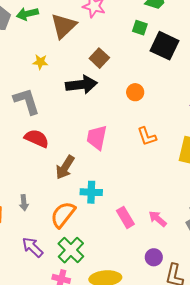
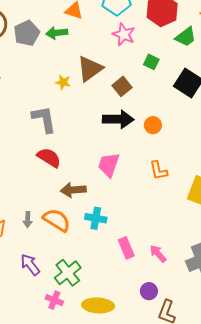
brown triangle: (64, 26) -> (90, 69), moved
green square: (140, 28) -> (151, 62), moved
black arrow: (81, 85) -> (118, 119), moved
brown arrow: (65, 167) -> (73, 190), turned 45
orange semicircle: (63, 215) -> (57, 220), moved, turned 76

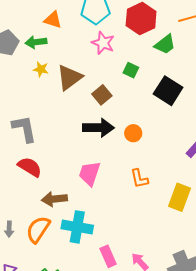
yellow star: (63, 82) -> (41, 69), moved
cyan cross: (96, 218) -> (77, 227), size x1.4
orange semicircle: (57, 220) -> (38, 229), turned -88

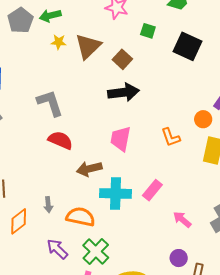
orange circle: (133, 133) -> (203, 119), moved
orange semicircle: (38, 229) -> (81, 217), moved, turned 76
pink rectangle: (108, 256) -> (152, 190), moved, turned 70

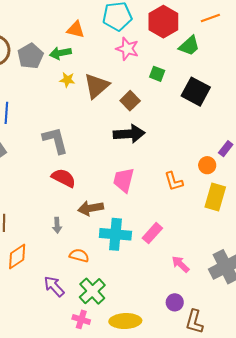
gray arrow: (48, 205) -> (57, 225), moved
orange semicircle: (81, 217) -> (79, 256), size x0.7

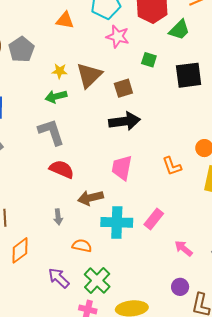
green arrow: (60, 53) -> (56, 96), moved
black square: (196, 92) -> (189, 75), turned -32
brown square: (130, 101) -> (123, 88), turned 30

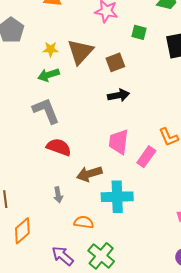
black arrow: (125, 121) -> (118, 95), size x0.7
pink rectangle: (154, 219) -> (146, 157), moved

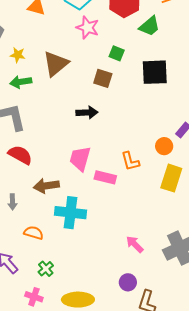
yellow star: (51, 49) -> (18, 55), moved
brown square: (115, 62) -> (103, 78), moved, turned 30
pink rectangle: (146, 157) -> (105, 177), turned 60
green cross: (101, 256) -> (46, 269), size x0.6

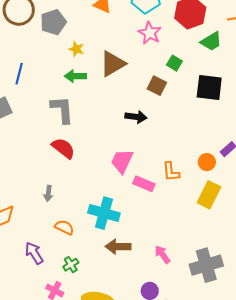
brown arrow: (46, 186) -> (118, 247), moved

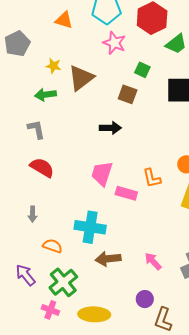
yellow star: (76, 49) -> (53, 66), moved
gray L-shape: (62, 110) -> (36, 129), size x0.7
green cross: (71, 265) -> (63, 282), size x1.8

